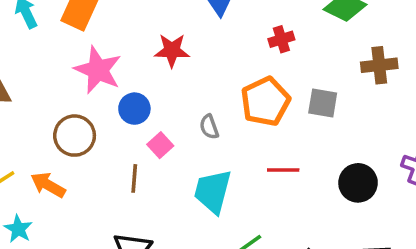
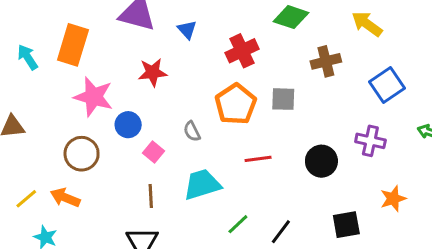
red cross: (281, 39) -> (242, 51), size x1.5
brown line: (134, 178) -> (151, 196), moved
cyan trapezoid: (213, 191) -> (202, 184), turned 66

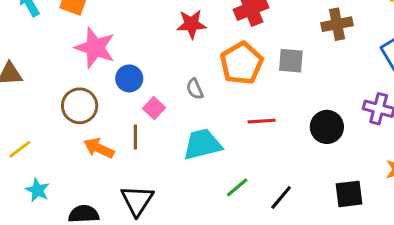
red star: (153, 72) -> (191, 24), moved
brown line: (151, 196) -> (135, 137), moved
orange arrow: (65, 198) -> (99, 148), moved

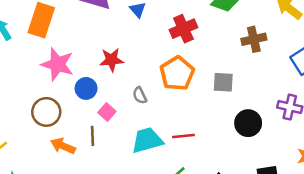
red star: (191, 24) -> (111, 60), moved
gray square: (291, 61) -> (223, 82), moved
red line: (262, 121) -> (183, 136), moved

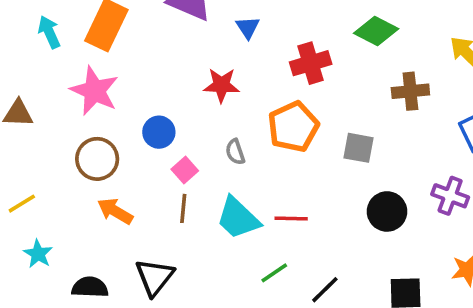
red star: (111, 60) -> (221, 85), moved
pink star: (58, 64) -> (94, 91), moved
brown line: (92, 136) -> (183, 208), moved
cyan trapezoid: (147, 140) -> (238, 218), turned -128

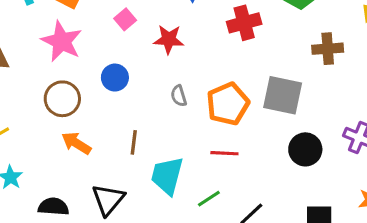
orange pentagon: (293, 127) -> (228, 104), moved
gray square: (358, 148) -> (283, 95), size x1.5
pink square: (185, 170) -> (125, 19), moved
cyan trapezoid: (238, 218) -> (167, 176), moved, turned 60

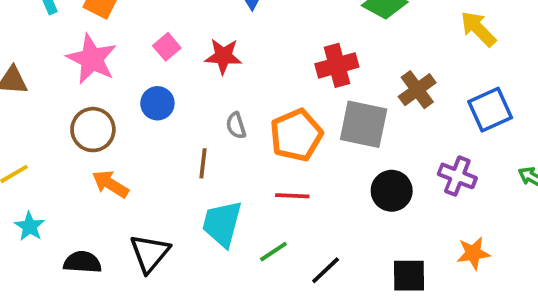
pink square: (125, 19) -> (167, 47), moved
red cross: (244, 23) -> (337, 65), moved
brown cross: (328, 49) -> (417, 90), moved, turned -32
brown line: (134, 142) -> (203, 163), moved

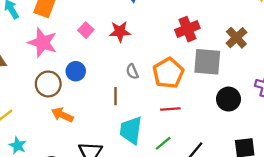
blue circle: (157, 103) -> (76, 71), moved

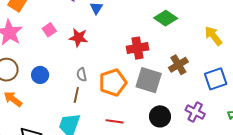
blue circle: (76, 71) -> (40, 75), moved
brown line: (115, 96) -> (76, 95), moved
red line: (170, 109) -> (115, 121), moved

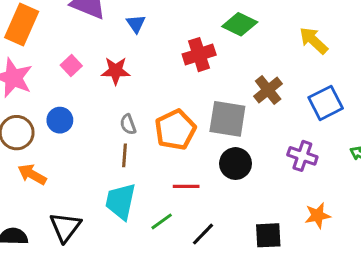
red cross: (138, 48) -> (199, 55), moved
blue circle: (40, 75) -> (60, 120), moved
black circle: (160, 116) -> (236, 164), moved

